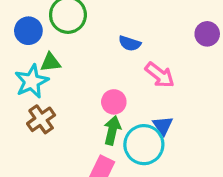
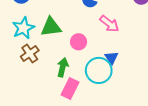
green triangle: (51, 62) -> (51, 27), moved, size x1.5
green arrow: (112, 130) -> (63, 67), moved

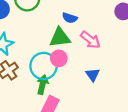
green triangle: (51, 27) -> (60, 38), moved
cyan circle: (99, 70) -> (44, 66), moved

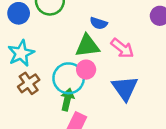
blue triangle: (93, 75) -> (125, 88), size x1.6

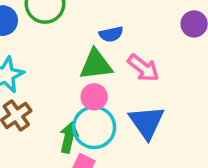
blue semicircle: (99, 23) -> (111, 34), turned -30
cyan circle: (69, 78) -> (94, 127), moved

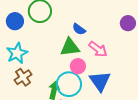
blue semicircle: (111, 34) -> (79, 29), turned 48
pink circle: (94, 97) -> (78, 66), moved

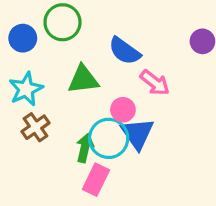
blue semicircle: (79, 29) -> (125, 51), size x1.5
green triangle: (70, 47) -> (83, 80), moved
blue triangle: (100, 81) -> (137, 134), moved

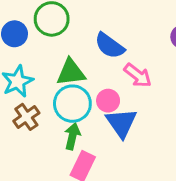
cyan circle: (109, 138) -> (72, 104), moved

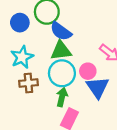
blue semicircle: (110, 46) -> (61, 31), moved
brown cross: (26, 117) -> (28, 83), turned 30

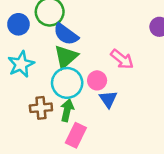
green triangle: (61, 51) -> (66, 57), turned -35
brown cross: (28, 83) -> (41, 108), moved
blue triangle: (98, 87) -> (108, 99), size x0.7

